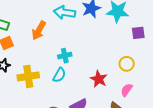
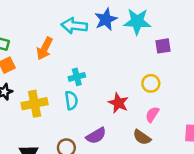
cyan semicircle: (59, 75) -> (71, 100), turned -35

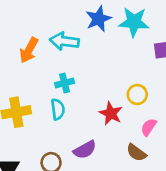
cyan arrow: (74, 26) -> (64, 41), moved
yellow circle: (151, 83) -> (137, 95), moved

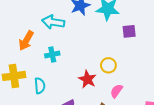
orange arrow: (29, 50) -> (26, 41), moved
cyan semicircle: (58, 109) -> (40, 86), moved

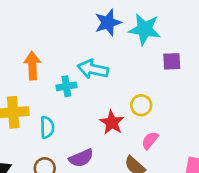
cyan arrow: (53, 22) -> (93, 69), moved
orange arrow: (26, 41) -> (32, 66), turned 144

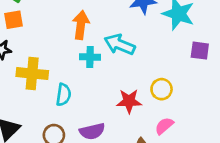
orange arrow: (32, 66) -> (81, 25), moved
red star: (112, 122) -> (129, 101), turned 30

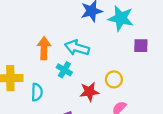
orange arrow: (81, 25) -> (44, 48), moved
cyan cross: (90, 57) -> (64, 70), moved, turned 35

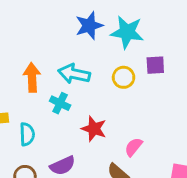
yellow circle: (114, 79) -> (124, 77), moved
red star: (89, 92) -> (94, 129), turned 30

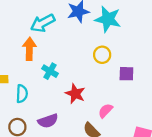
purple square: (155, 65) -> (126, 74), moved
cyan arrow: (74, 74) -> (43, 23), moved, turned -45

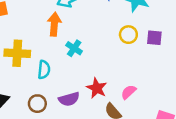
purple square: (126, 74) -> (154, 38), moved
red star: (75, 94) -> (97, 88), moved

